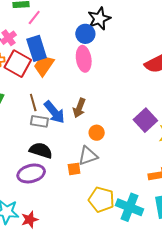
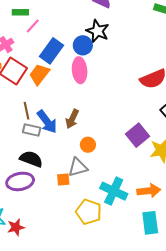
black star: (99, 19) -> (98, 31), turned -30
blue rectangle: (37, 48) -> (51, 51), moved, turned 50
cyan cross: (130, 207) -> (114, 191), moved

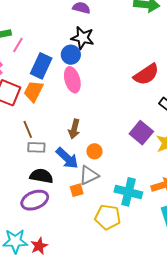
blue arrow: (47, 122) -> (67, 158), moved

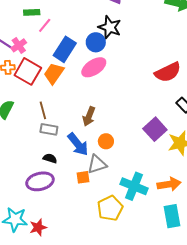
pink ellipse: (72, 80) -> (94, 67), turned 65
black semicircle: (41, 176) -> (50, 158), size x0.6
yellow pentagon: (108, 217) -> (110, 208), turned 30

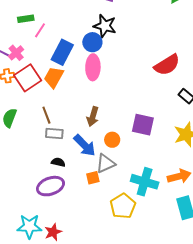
pink ellipse: (94, 67) -> (93, 67), turned -50
red square: (28, 71) -> (28, 78), turned 32
purple square: (155, 129) -> (143, 125), moved, turned -30

